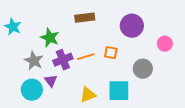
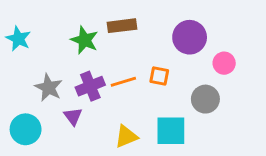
green star: (50, 38) -> (85, 40), moved
pink circle: (165, 44) -> (224, 63), moved
cyan circle: (32, 90) -> (26, 129), moved

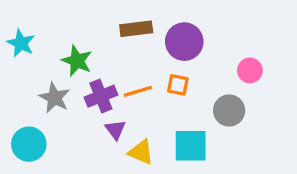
purple circle: (190, 37) -> (184, 42), moved
green star: (85, 40) -> (77, 61), moved
purple triangle: (73, 116) -> (115, 130), moved
yellow triangle: (126, 136) -> (141, 152), turned 45

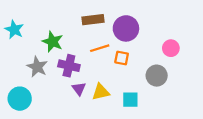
orange line: (138, 91) -> (100, 48), moved
purple cross: (101, 96) -> (69, 66), turned 35
cyan square: (191, 146) -> (130, 100), size x0.7
yellow triangle: (141, 152) -> (101, 92), moved, turned -36

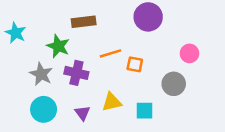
brown rectangle: (93, 20) -> (84, 22), moved
purple circle: (126, 28) -> (148, 17), moved
purple triangle: (79, 89) -> (82, 113), moved
cyan circle: (20, 99) -> (44, 109), moved

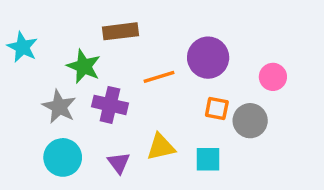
purple circle: (148, 17) -> (208, 58), moved
orange square: (135, 64) -> (217, 108), moved

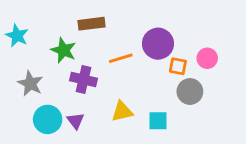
gray star: (59, 107) -> (30, 84), moved
orange square: (217, 108) -> (178, 66), moved
purple triangle: (119, 163) -> (76, 121), moved

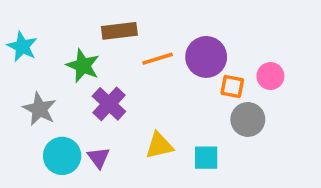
orange line: (121, 58) -> (158, 59), moved
purple cross: (84, 80) -> (109, 104), turned 30

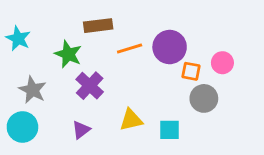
cyan circle: (62, 156) -> (22, 127), moved
purple triangle: (99, 158) -> (81, 130), turned 30

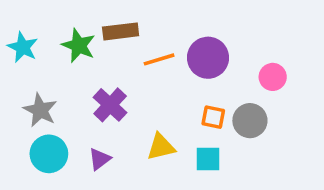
green star: (68, 54) -> (79, 45), moved
orange square: (191, 71) -> (213, 117), moved
cyan circle: (22, 127) -> (49, 154), moved

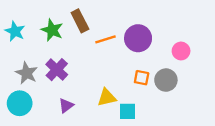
brown rectangle: (121, 31) -> (80, 21), turned 70
purple cross: (110, 105) -> (57, 70), moved
cyan circle: (49, 154) -> (20, 103), moved
cyan square: (208, 159) -> (128, 111), moved

